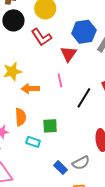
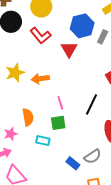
pink line: (60, 80) -> (60, 103), moved
orange arrow: (30, 89) -> (40, 79), moved
black line: (84, 98) -> (91, 104), moved

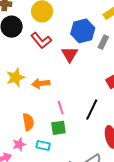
pink star: (11, 134) -> (19, 144), moved

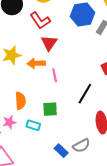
red triangle: (70, 54) -> (49, 43), moved
pink line: (61, 108) -> (55, 75), moved

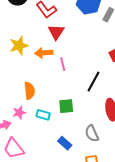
green square: (50, 109) -> (66, 106), moved
gray semicircle: (81, 146) -> (92, 133), turned 96
blue rectangle: (61, 151) -> (65, 143), moved

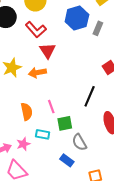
pink line: (63, 64) -> (51, 107), moved
pink star: (19, 113) -> (23, 144), moved
gray semicircle: (92, 133) -> (79, 142), moved

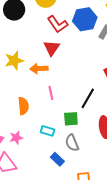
red L-shape: (36, 30) -> (58, 24), moved
pink line: (51, 107) -> (51, 93), moved
green square: (65, 123) -> (71, 119), moved
cyan rectangle: (43, 134) -> (47, 131), moved

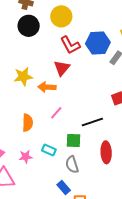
pink line: (51, 93) -> (56, 113), turned 48
black line: (88, 98) -> (92, 122), turned 35
pink star: (16, 138) -> (26, 157), moved
blue rectangle: (57, 159) -> (64, 188), moved

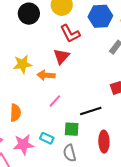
blue hexagon: (98, 43) -> (100, 16), moved
orange semicircle: (28, 123) -> (15, 113), moved
pink star: (26, 157) -> (23, 144), size x1.5

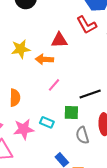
red L-shape: (70, 34) -> (87, 25), moved
red triangle: (61, 56) -> (59, 40), turned 48
gray semicircle: (70, 153) -> (82, 135), moved

